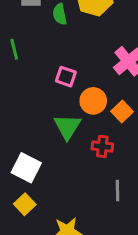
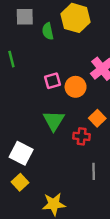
pink square: (66, 77) -> (53, 81), turned -35
orange circle: (93, 101) -> (76, 87), moved
orange square: (122, 112) -> (97, 118), moved

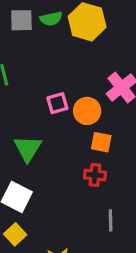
green semicircle: (48, 31) -> (51, 19), moved, turned -91
orange square: (97, 118) -> (101, 142), moved, turned -35
green triangle: (54, 121) -> (28, 148), moved

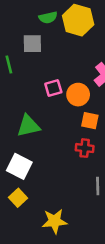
gray square: (21, 20) -> (32, 44), moved
green triangle: (28, 148) -> (28, 126), turned 45

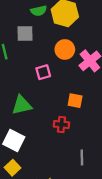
orange circle: (78, 95) -> (65, 49), moved
red cross: (85, 148) -> (61, 124), moved

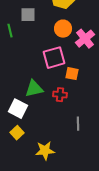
pink square: (43, 72) -> (54, 58), moved, size x1.6
green triangle: (22, 105) -> (34, 89), moved

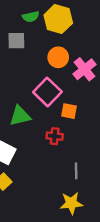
pink square: (54, 58) -> (47, 92), turned -30
green triangle: (34, 89) -> (20, 116), moved
yellow star: (45, 151) -> (71, 203), moved

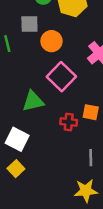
orange circle: (58, 57) -> (51, 41), moved
orange square: (69, 111) -> (91, 112), moved

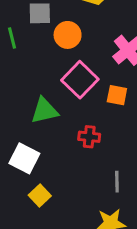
orange square: (91, 112) -> (117, 95), moved
yellow square: (16, 169) -> (40, 195), moved

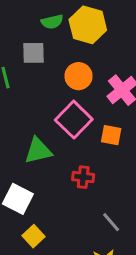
orange circle: (68, 35) -> (79, 76), moved
gray line: (117, 182) -> (111, 222), turned -40

